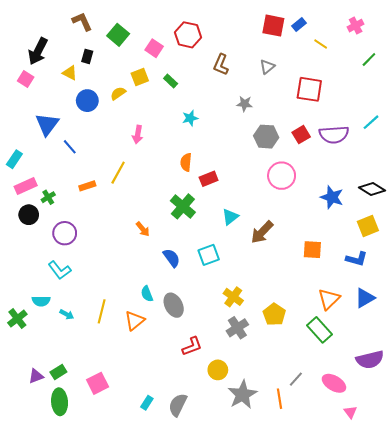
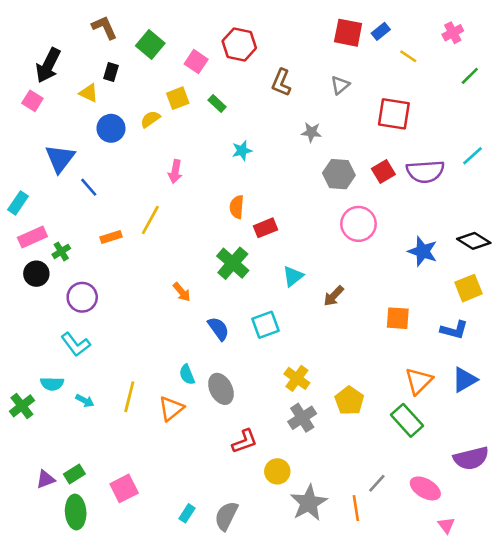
brown arrow: (262, 232) -> (334, 296), size x0.7

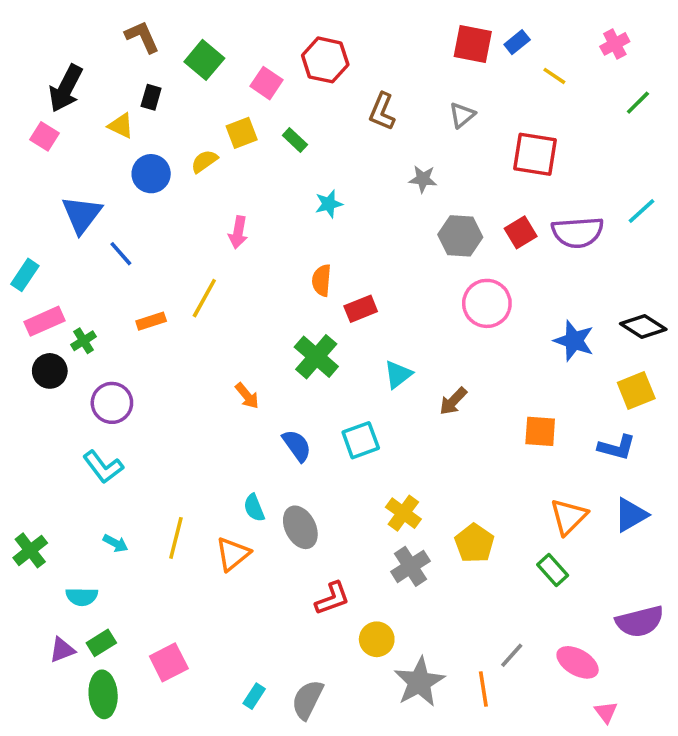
cyan semicircle: (52, 384) -> (82, 597), moved
green rectangle: (407, 420) -> (553, 570), size x0.7

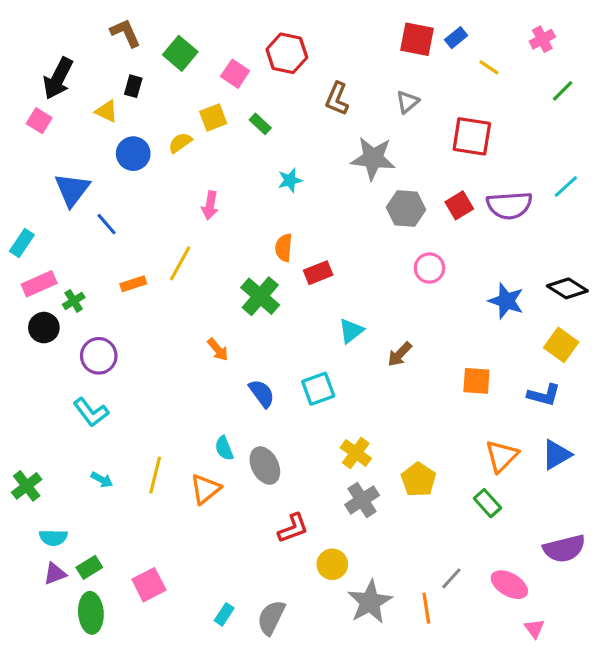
gray star: (423, 179) -> (373, 158), size x1.8
pink circle: (487, 303) -> (429, 268), size x0.7
green cross: (316, 357) -> (260, 296), moved
yellow square: (636, 390) -> (561, 345), turned -32
cyan semicircle: (82, 597) -> (53, 538), moved

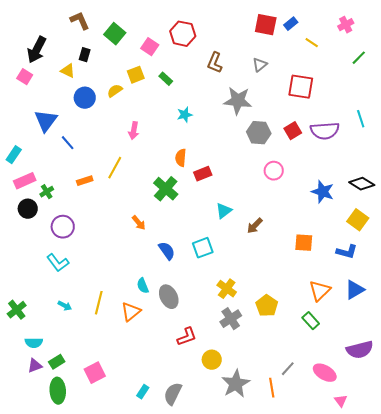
cyan line: (566, 187) -> (361, 119), turned -66

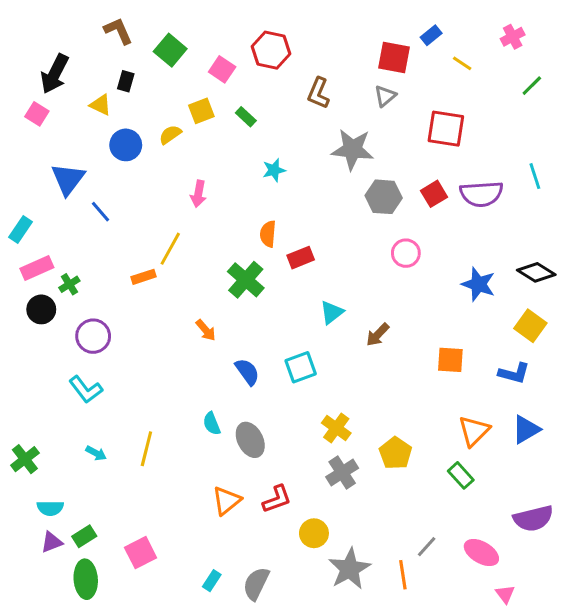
red square: (266, 25) -> (394, 57), moved
orange rectangle: (85, 181) -> (144, 277), moved
orange triangle: (131, 312) -> (227, 501), moved

